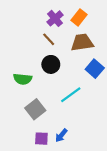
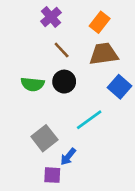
purple cross: (55, 18) -> (51, 17), moved
green semicircle: (23, 79) -> (33, 84), moved
blue arrow: (61, 135) -> (68, 157), moved

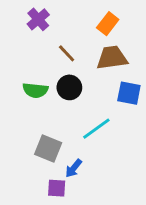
purple cross: (51, 17) -> (38, 19), moved
blue square: (119, 87) -> (129, 93), turned -30
gray square: (44, 138) -> (48, 148), turned -30

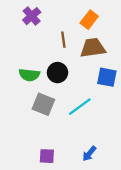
brown line: (67, 53) -> (63, 40), moved, turned 35
gray square: (48, 148) -> (43, 104), moved
blue arrow: (74, 168) -> (89, 154), moved

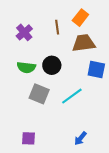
purple cross: (32, 16) -> (24, 32), moved
brown line: (63, 40) -> (57, 27), moved
purple square: (47, 156) -> (28, 138), moved

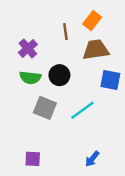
purple cross: (24, 32) -> (28, 48), moved

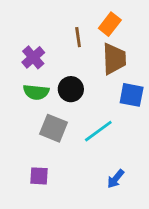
brown trapezoid: (96, 50) -> (114, 59), turned 96
purple square: (33, 159) -> (39, 176), moved
blue arrow: (92, 159) -> (116, 179), moved

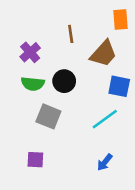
orange rectangle: (110, 24) -> (120, 20), moved, turned -42
brown trapezoid: (114, 59) -> (103, 54), turned 44
cyan line: (98, 131) -> (105, 119), moved

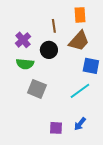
orange rectangle: (120, 20) -> (80, 15), moved
black circle: (64, 81) -> (49, 50), moved
purple square: (35, 160) -> (56, 128), moved

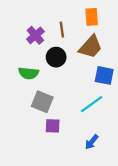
purple cross: (23, 40) -> (35, 35), moved
purple square: (56, 128) -> (53, 126), moved

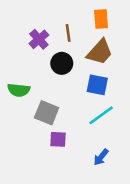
green semicircle: (29, 73) -> (19, 90), moved
blue square: (104, 75) -> (97, 85), moved

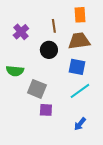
purple cross: (39, 39) -> (21, 32), moved
brown trapezoid: (100, 52) -> (79, 41), turned -140

